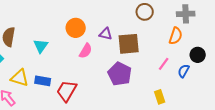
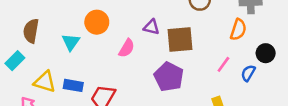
orange circle: (76, 28) -> (97, 22), moved

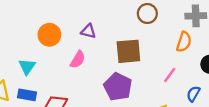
purple triangle: (151, 27) -> (88, 31), moved
cyan triangle: (71, 42) -> (27, 67), moved
blue semicircle: (248, 73) -> (193, 94), moved

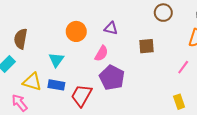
brown square: (128, 51) -> (146, 46), size x0.7
purple pentagon: (118, 87) -> (112, 78), moved

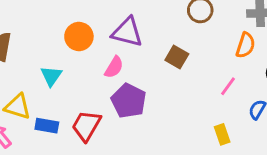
purple triangle: (111, 28) -> (127, 32), size x1.6
brown square: (146, 46) -> (177, 57), turned 35
blue rectangle: (56, 85) -> (47, 126), moved

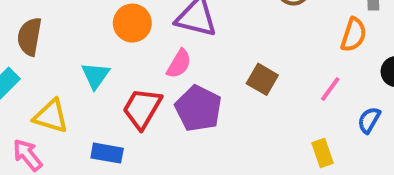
brown square: (177, 57) -> (262, 79), moved
blue rectangle: (47, 126) -> (107, 153), moved
red trapezoid: (86, 126) -> (142, 108), moved

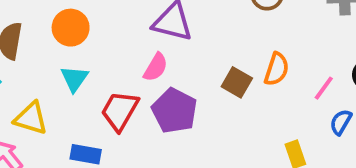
orange circle: (132, 23) -> (71, 28), moved
orange semicircle: (354, 35) -> (277, 69), moved
pink line: (330, 89) -> (324, 88), moved

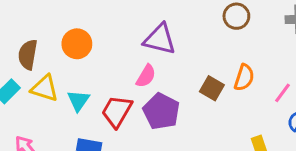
cyan triangle: (74, 79) -> (78, 101), moved
yellow triangle: (31, 118) -> (45, 88), moved

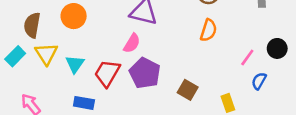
orange semicircle: (244, 78) -> (208, 30), moved
yellow triangle: (45, 88) -> (46, 54), turned 40
brown square: (212, 88) -> (188, 90), moved

